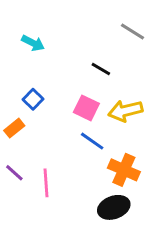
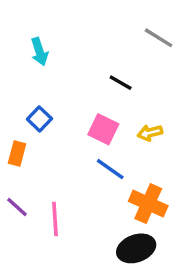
cyan arrow: (33, 43) -> (39, 52), turned 45
yellow arrow: (125, 111) -> (150, 133), size x0.6
orange rectangle: (14, 128) -> (17, 153), turned -36

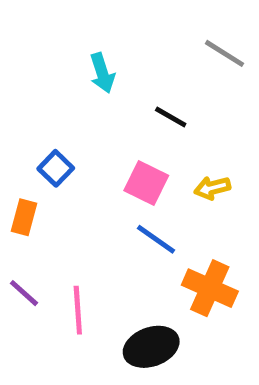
cyan arrow: (39, 52) -> (102, 73), moved
black ellipse: (136, 248) -> (151, 347), moved

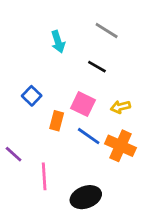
gray line: (224, 53) -> (107, 31), moved
orange rectangle: (24, 217) -> (57, 121), moved
orange cross: (210, 288) -> (120, 146), moved
purple line: (24, 293) -> (14, 154), moved

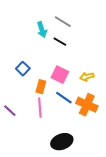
gray line: (107, 31) -> (63, 22), moved
black line: (97, 67) -> (60, 42), moved
pink line: (44, 176) -> (40, 108), moved

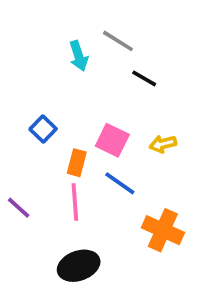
black line: (60, 42) -> (144, 78), moved
orange cross: (87, 105) -> (163, 230), moved
black ellipse: (62, 142) -> (79, 266), moved

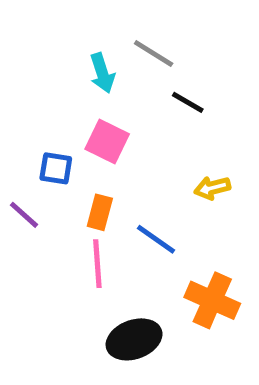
blue square: (43, 129) -> (56, 168), turned -35
pink square: (112, 140) -> (107, 141), moved
purple line: (19, 208) -> (24, 215), moved
black ellipse: (79, 266) -> (134, 339), moved

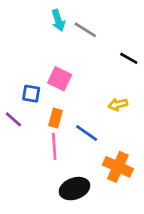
cyan arrow: (102, 73) -> (58, 20), moved
black line: (188, 102) -> (129, 58), moved

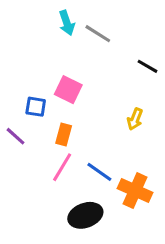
yellow arrow: (118, 104) -> (135, 119), turned -54
blue line: (87, 133) -> (99, 172), moved
pink line: (54, 147) -> (62, 167), turned 35

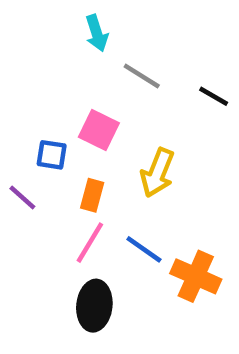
gray line: (98, 34) -> (142, 76), moved
yellow arrow: (135, 119) -> (157, 173), moved, size x1.5
black ellipse: (85, 215) -> (94, 306), moved, turned -64

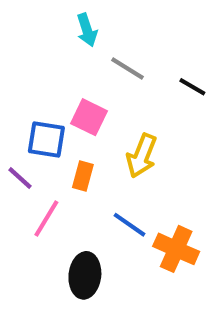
blue square: (52, 155) -> (46, 139), size x1.4
pink line: (90, 243) -> (46, 219), moved

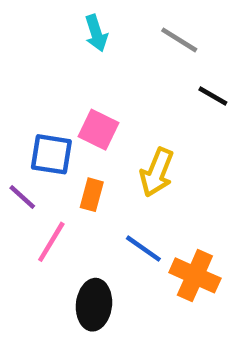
gray line: (127, 68) -> (179, 40), moved

